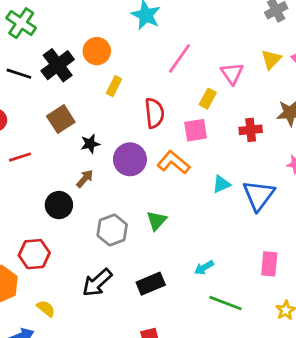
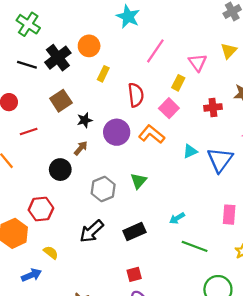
pink square: (196, 130) -> (169, 108), turned -36

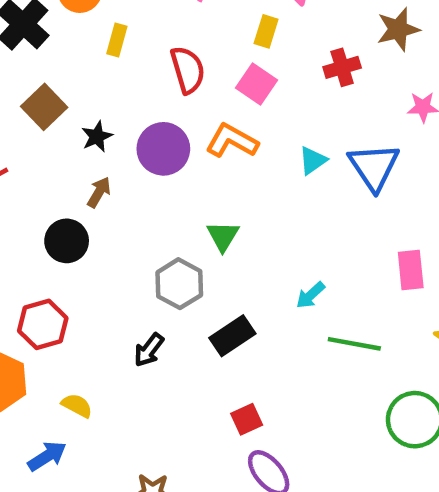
gray hexagon: (103, 189) -> (179, 284), moved
black arrow: (92, 231) -> (149, 350), size x0.7

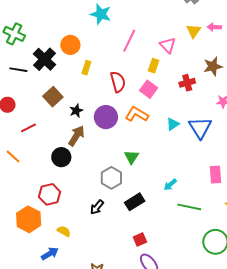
brown arrow: (99, 192) -> (76, 136), size x1.5

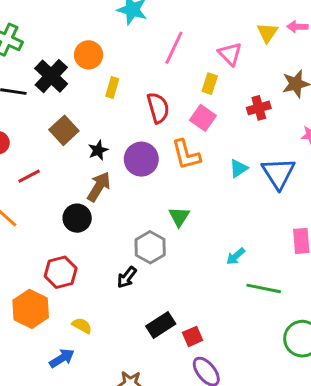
orange L-shape: (137, 114) -> (186, 155), turned -135
black rectangle: (135, 202) -> (161, 325), moved
black arrow: (97, 207) -> (127, 277), moved

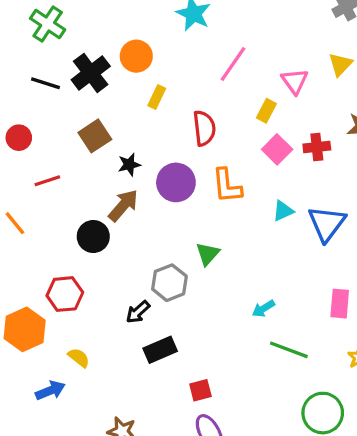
pink square: (203, 118) -> (277, 149), moved
black rectangle: (161, 325) -> (160, 350), moved

